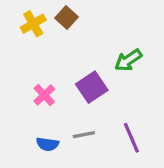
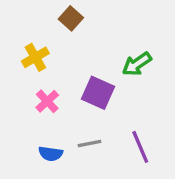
yellow cross: (33, 24) -> (35, 57), moved
purple square: (92, 87) -> (98, 93), turned -32

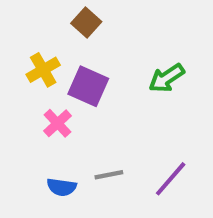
purple square: (98, 93) -> (88, 86), moved
purple line: (140, 147) -> (171, 179), turned 64

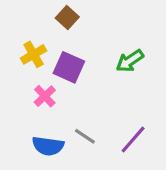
gray line: (109, 175) -> (85, 136), turned 45
blue semicircle: (62, 187) -> (48, 146), size x1.4

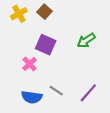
yellow cross: (34, 54) -> (19, 14), moved

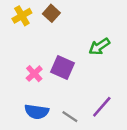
purple square: (46, 45) -> (62, 67), moved
gray line: (56, 91) -> (70, 117), moved

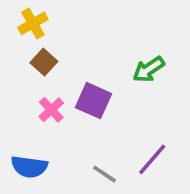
brown square: (51, 13) -> (44, 62), moved
blue semicircle: (37, 112) -> (29, 167), moved

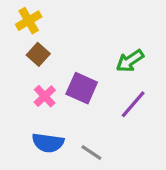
purple line: (152, 159) -> (133, 104), moved
blue semicircle: (29, 167) -> (48, 143), moved

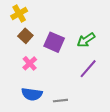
purple square: (82, 88) -> (54, 42), moved
gray line: (91, 152) -> (60, 101), turned -40

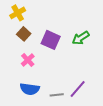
purple line: (88, 69) -> (78, 89), moved

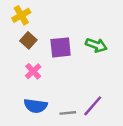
green arrow: (81, 38) -> (96, 45), turned -126
purple square: (51, 40) -> (61, 47), turned -30

